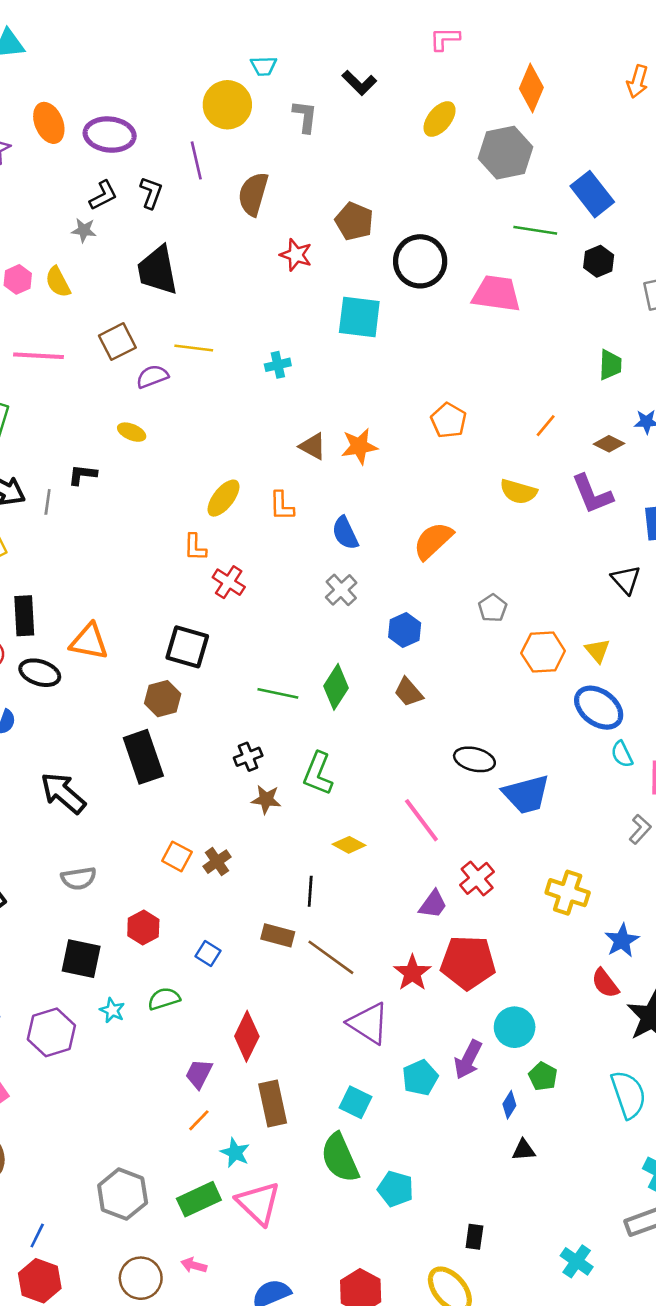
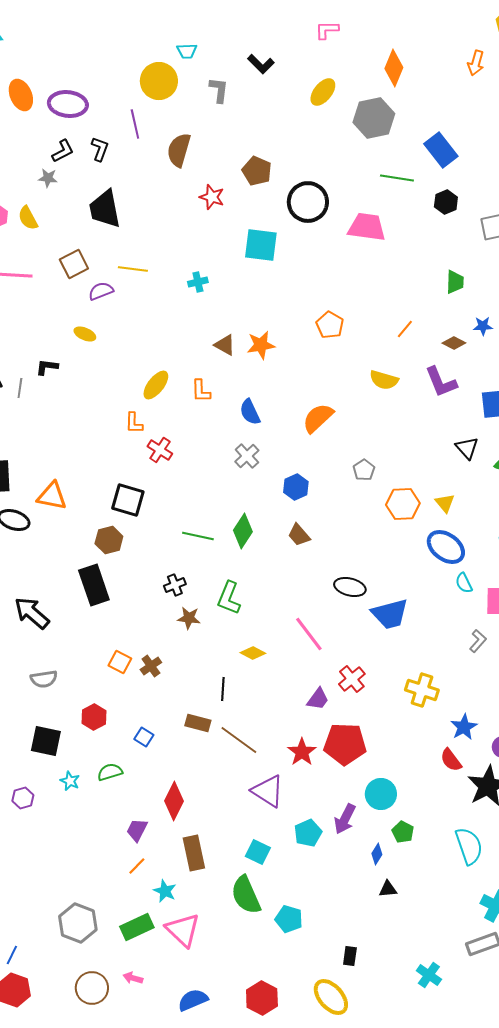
purple hexagon: (51, 1032) -> (23, 798), size x0.6

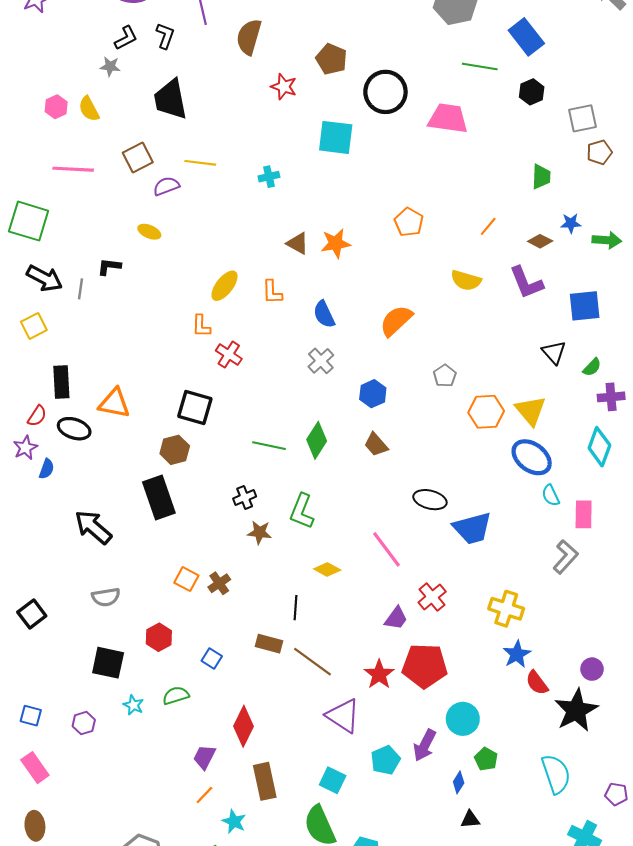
yellow triangle: (445, 503) -> (531, 411), size x1.5
gray L-shape: (478, 641) -> (566, 557), size x1.4
blue star: (464, 727) -> (517, 654), moved

